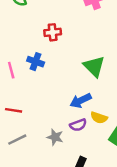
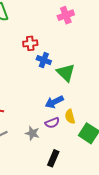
blue cross: (36, 62) -> (44, 60), moved
yellow semicircle: (99, 118) -> (70, 117), turned 56

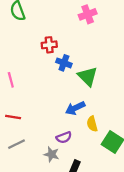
purple semicircle: (52, 123) -> (64, 137), moved
gray star: (32, 133) -> (51, 154), moved

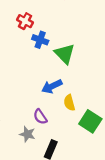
red cross: (49, 45) -> (25, 21), turned 35
purple semicircle: (64, 137) -> (40, 117), turned 77

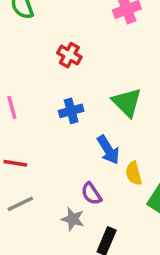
blue cross: (40, 40) -> (71, 111), moved, turned -35
blue arrow: (52, 86) -> (108, 150), turned -96

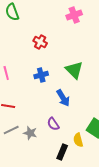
yellow semicircle: (134, 173) -> (78, 140), moved
gray star: (73, 219) -> (30, 133), moved

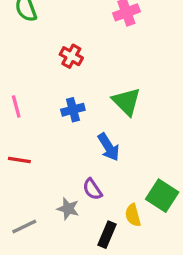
gray line: (11, 130) -> (24, 227), moved
gray star: (30, 133) -> (68, 209), moved

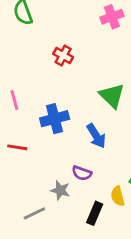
blue cross: (73, 110) -> (55, 119), moved, size x1.4
purple semicircle: (92, 189) -> (82, 173), turned -36
gray line: (24, 227) -> (34, 213), moved

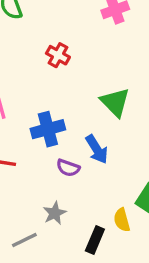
purple semicircle: (82, 173) -> (68, 168), moved
gray star: (60, 190) -> (55, 213), turned 30

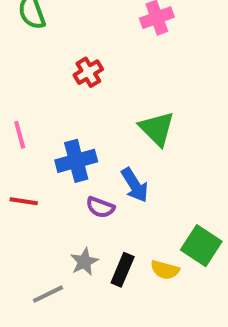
red cross: (58, 55) -> (88, 72), turned 30
yellow semicircle: (122, 220) -> (165, 270), turned -60
black rectangle: (95, 240) -> (123, 270), moved

